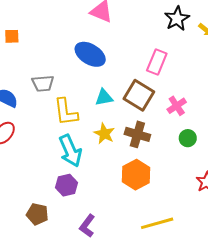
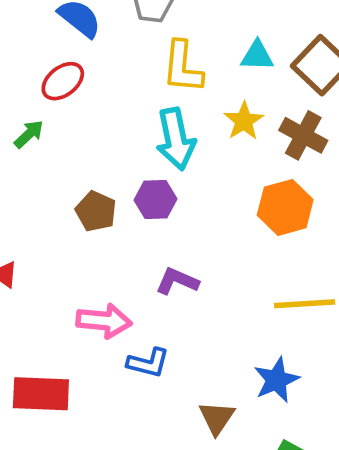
brown pentagon: (37, 214) -> (96, 211), moved
purple L-shape: (87, 226) -> (177, 281), turned 65

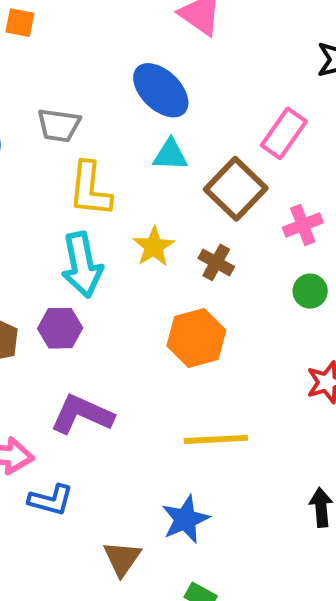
cyan triangle: (257, 56) -> (170, 155), moved
brown cross: (303, 135) -> (216, 262), size x0.7
purple L-shape: (177, 281) -> (82, 414), size x1.4

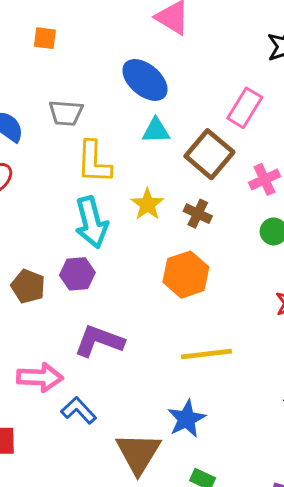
orange square: (20, 23) -> (45, 38), moved
blue L-shape: (51, 500) -> (79, 410), turned -144
brown triangle: (122, 558) -> (138, 453), size x1.5

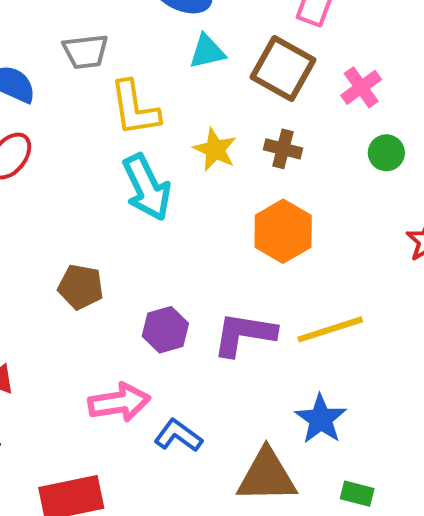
purple hexagon: (77, 274) -> (165, 330), moved
purple L-shape: (99, 341) -> (244, 334), moved
brown triangle: (138, 453) -> (267, 476), turned -51

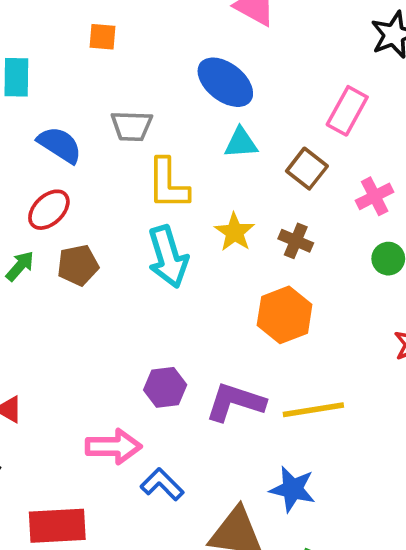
brown square: (283, 69) -> (307, 169), size x0.7
brown pentagon: (81, 287) -> (78, 265), moved, turned -30
blue star: (321, 419) -> (293, 489), turned -30

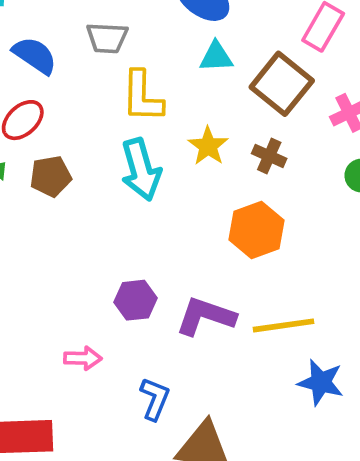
brown square: (307, 169) -> (282, 84), size x1.5
pink arrow: (114, 446) -> (83, 358), size x0.7
blue L-shape: (162, 484) -> (155, 399), moved, turned 66
blue star: (293, 489) -> (321, 382), moved

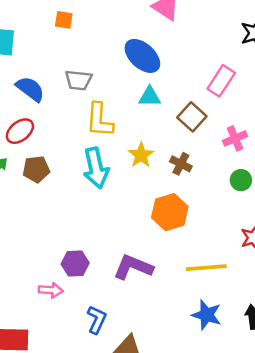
brown square: (282, 84) -> (192, 117), size x0.7
purple hexagon: (136, 300) -> (75, 263), moved
yellow line: (284, 325) -> (206, 268), moved

